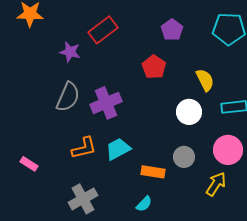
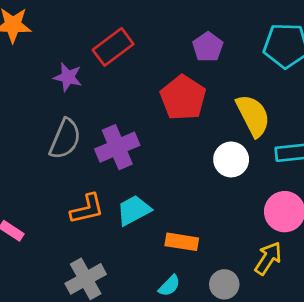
red pentagon: (154, 67) -> (183, 98), size x1.4
yellow semicircle: (205, 80) -> (253, 116), size x1.4
gray circle: (184, 157) -> (224, 284), moved

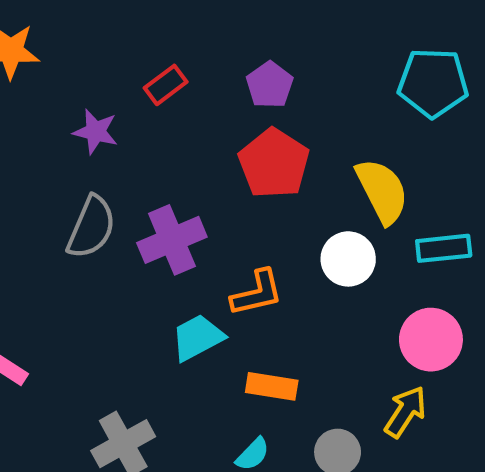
red rectangle: (113, 47) -> (166, 85), size x0.7
purple pentagon: (208, 47) -> (270, 85), moved
orange L-shape: (87, 209) -> (257, 293), moved

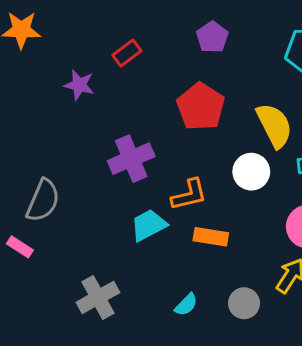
purple pentagon: (270, 85) -> (212, 37), moved
gray semicircle: (91, 227) -> (43, 201), moved
orange rectangle: (272, 386) -> (211, 237), moved

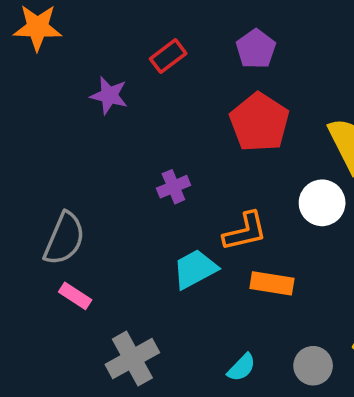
purple pentagon: (212, 37) -> (256, 49), moved
purple cross: (131, 159) -> (173, 187), size x0.6
pink rectangle: (20, 247) -> (75, 296), moved

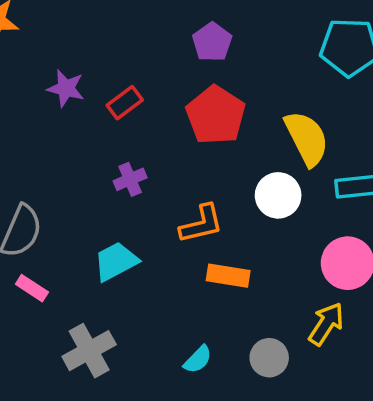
red rectangle: (168, 56) -> (125, 103), moved
cyan trapezoid: (195, 269) -> (116, 261), moved

